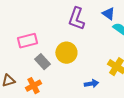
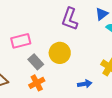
blue triangle: (108, 14) -> (102, 14), turned 48
orange cross: (33, 86) -> (37, 83), moved

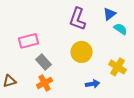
yellow circle: (60, 53) -> (81, 52), moved

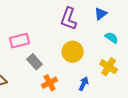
cyan semicircle: (120, 29) -> (112, 38), moved
orange cross: (44, 83) -> (50, 83), moved
blue arrow: (92, 84) -> (84, 84), turned -56

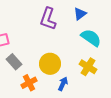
cyan semicircle: (112, 38) -> (91, 38), size x1.5
yellow circle: (73, 52) -> (50, 64), moved

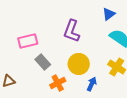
purple L-shape: (48, 19) -> (72, 31), moved

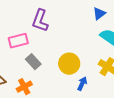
purple L-shape: (72, 31) -> (40, 21), moved
orange cross: (58, 83) -> (24, 87), moved

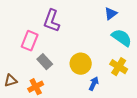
pink rectangle: (18, 41) -> (30, 41), turned -54

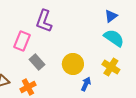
blue triangle: (111, 14) -> (111, 16), moved

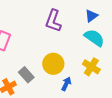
purple L-shape: (44, 21) -> (53, 21), moved
gray rectangle: (37, 62) -> (26, 75), moved

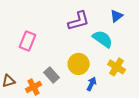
purple L-shape: (53, 21) -> (79, 21), turned -125
cyan semicircle: (94, 38) -> (103, 39), moved

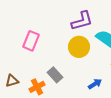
yellow circle: (79, 64) -> (79, 47), moved
blue arrow: (92, 84) -> (95, 84), turned 32

